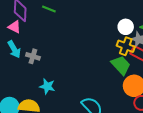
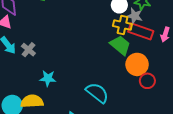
gray cross: (33, 56) -> (28, 50), turned 32

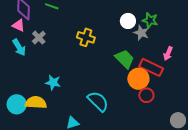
yellow cross: (122, 25) -> (86, 37), moved
red rectangle: (141, 31) -> (151, 67), moved
gray cross: (28, 50) -> (39, 38), moved

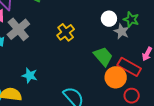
yellow cross: (86, 37) -> (66, 32), turned 30
gray cross: (39, 38) -> (18, 29), size x1.6
red circle: (146, 95) -> (132, 96), moved

